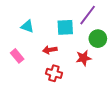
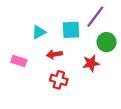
cyan triangle: (27, 26) -> (39, 32), moved, turned -48
pink rectangle: (17, 56) -> (19, 61), turned -32

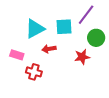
cyan triangle: (39, 32) -> (35, 29), size x1.5
red cross: (59, 80) -> (34, 72), moved

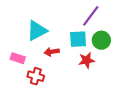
cyan square: (64, 27) -> (78, 39), moved

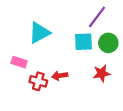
red arrow: (52, 52) -> (60, 76), moved
red star: (87, 60) -> (102, 73), moved

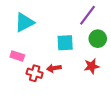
cyan triangle: (39, 33) -> (24, 22), moved
cyan square: (83, 42) -> (65, 43), moved

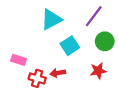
cyan triangle: (24, 22) -> (51, 20), moved
cyan square: (65, 43) -> (70, 46), turned -30

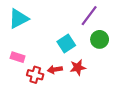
cyan triangle: (51, 20) -> (19, 19), moved
red star: (98, 71) -> (78, 67), moved

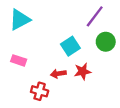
red cross: (35, 75) -> (40, 91), moved

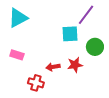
green circle: (106, 42) -> (95, 47), moved
cyan square: (70, 46) -> (70, 34), moved, turned 30

